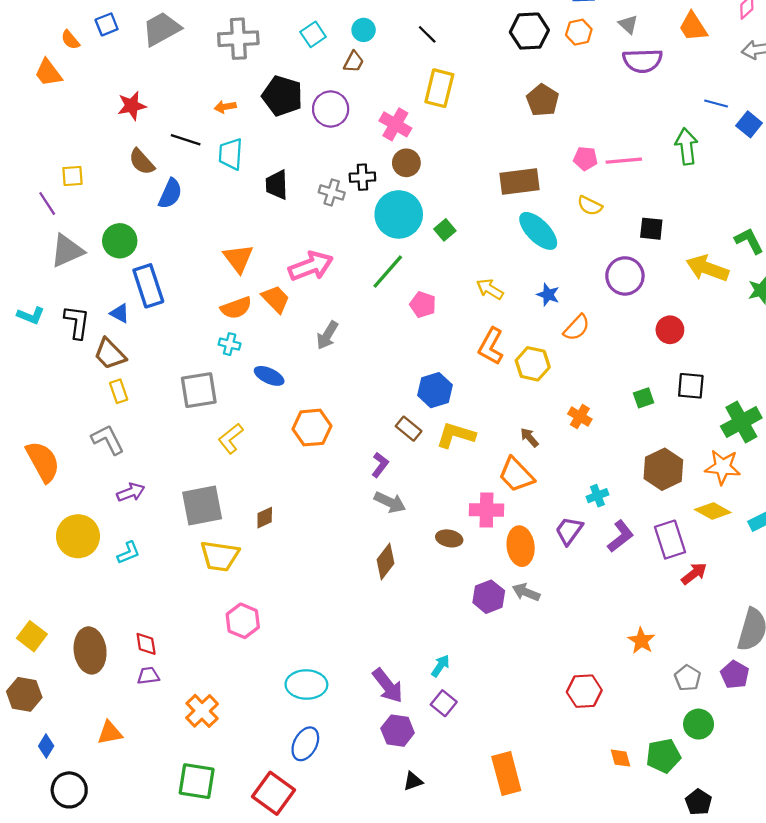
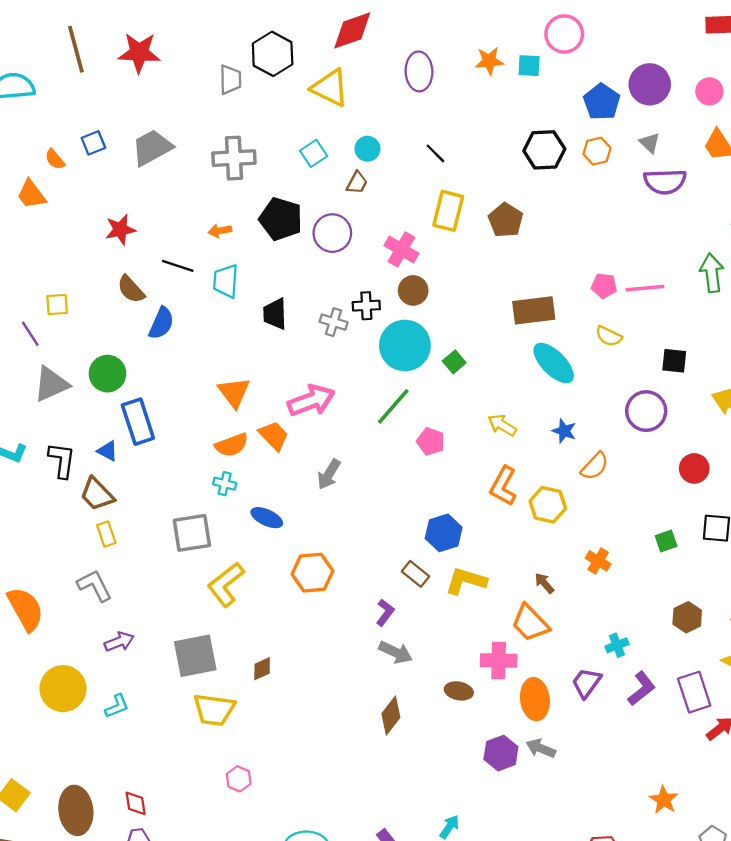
brown pentagon: (543, 100) -> (506, 220), moved
yellow L-shape: (231, 438) -> (226, 584), size x1.4
brown hexagon: (663, 469) -> (687, 617), size x0.7
pink hexagon: (243, 621) -> (239, 779), size x0.7

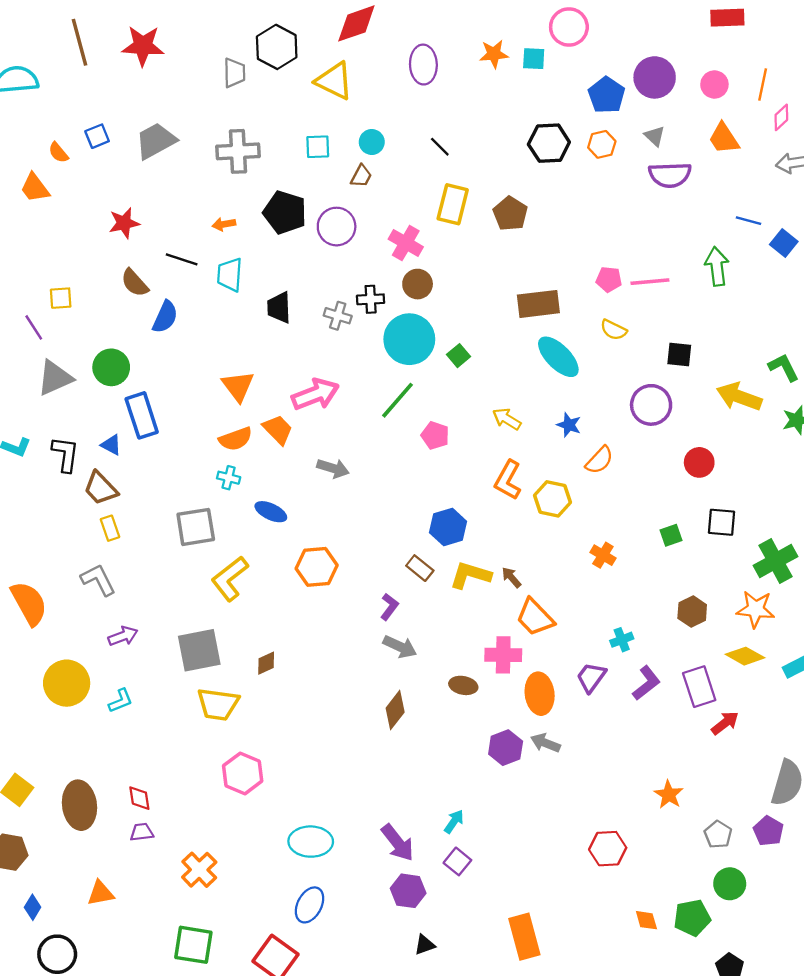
cyan square: (314, 153) -> (318, 147), turned 32
gray arrow: (329, 474) -> (333, 468), turned -104
brown arrow: (544, 583) -> (511, 577), moved
pink hexagon: (239, 779) -> (243, 773), size x1.6

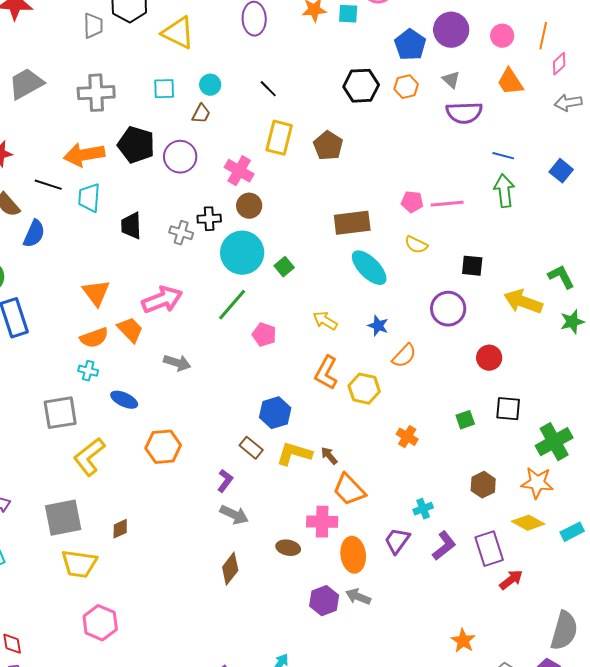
blue line: (748, 221) -> (503, 156), moved
orange arrow: (224, 224) -> (84, 155), size x2.0

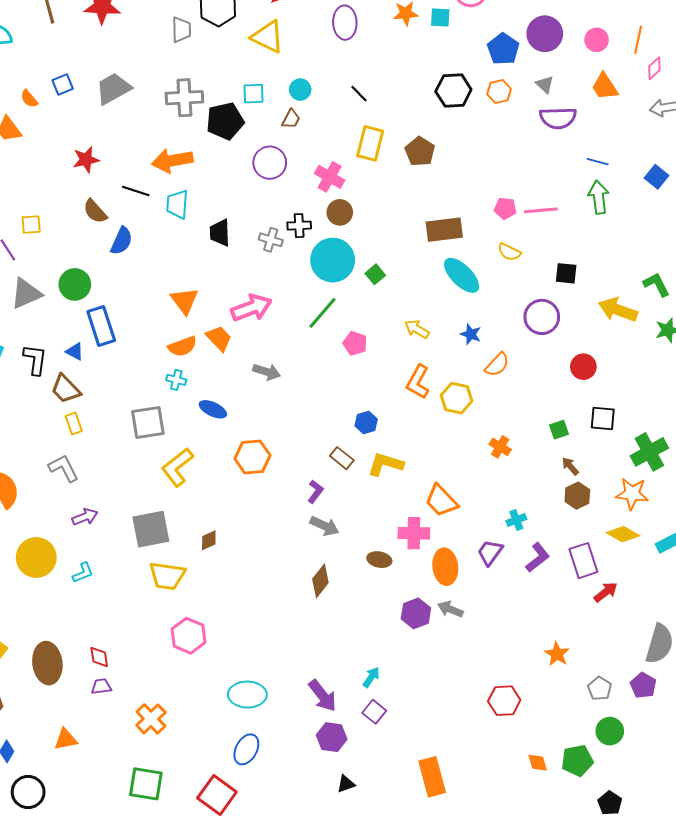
black pentagon: (136, 145) -> (225, 121), moved, turned -30
blue hexagon: (275, 413) -> (366, 423), size x0.7
brown arrow: (329, 456) -> (570, 466), moved

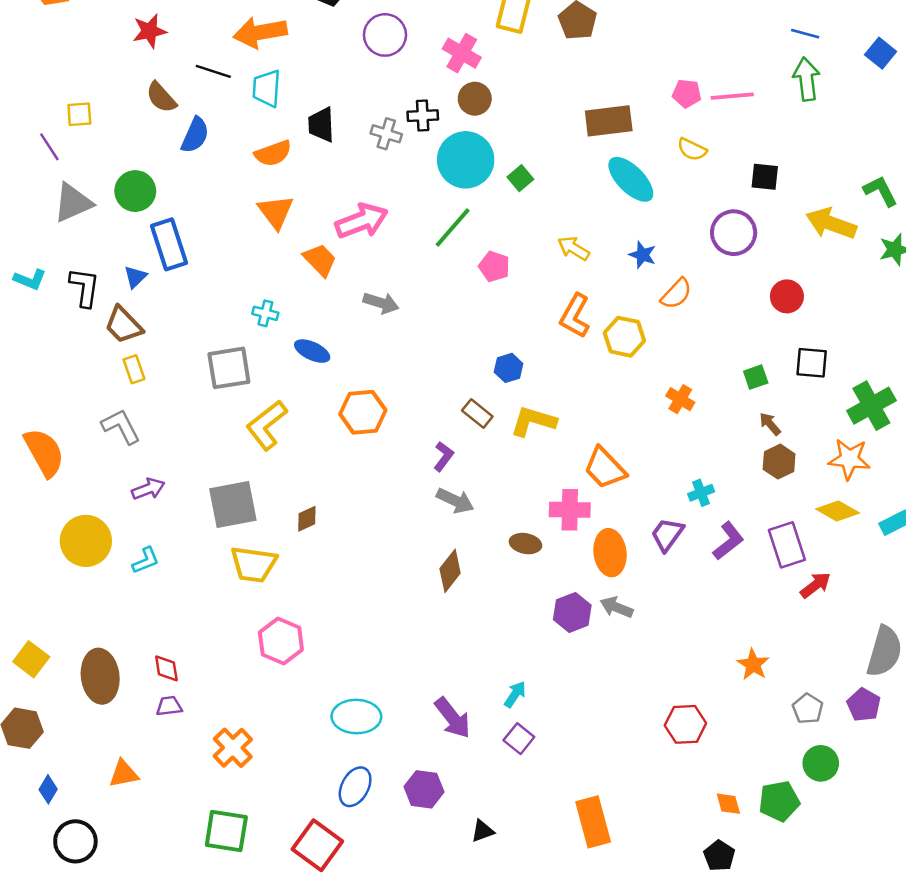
orange semicircle: (182, 346) -> (273, 153), moved
blue triangle: (75, 351) -> (135, 277), turned 48
purple hexagon: (332, 737) -> (424, 789), moved
black pentagon: (610, 803) -> (719, 856), moved

